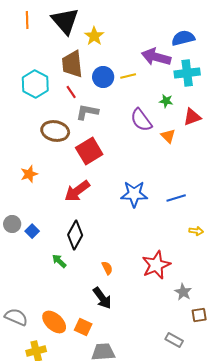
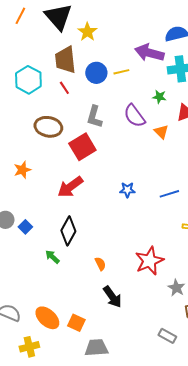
orange line: (27, 20) -> (20, 16), turned 30
gray L-shape: (87, 112) -> (94, 117), moved, turned -85
blue star: (134, 194) -> (127, 190), size x0.6
black arrow: (102, 298) -> (112, 297), moved

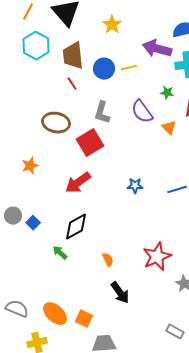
yellow star: (87, 32) -> (112, 25), moved
cyan hexagon: (28, 80) -> (36, 46), moved
black diamond: (68, 231) -> (76, 227), turned 32

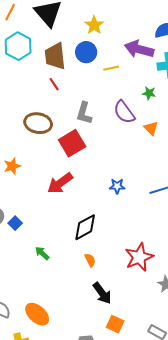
blue circle: (104, 69) -> (86, 52), moved
black diamond: (76, 227) -> (85, 227), moved
orange square: (84, 319) -> (115, 324), moved

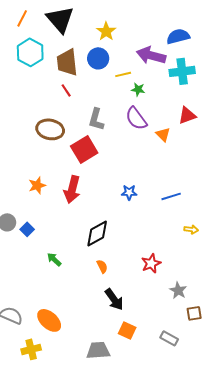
green star: (149, 93) -> (138, 89), moved
orange star: (12, 166) -> (37, 185), moved
red arrow: (60, 183) -> (72, 189), turned -40
red star: (139, 257) -> (151, 263), size x0.7

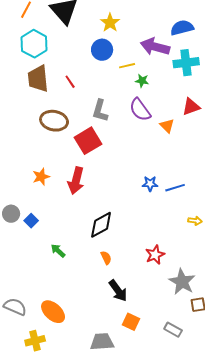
brown trapezoid: (67, 62) -> (38, 79), moved
blue star: (129, 192) -> (150, 184), moved
gray star: (178, 290) -> (182, 282), size x1.5

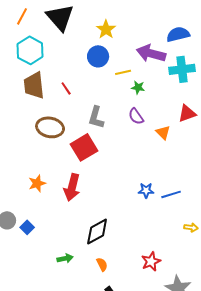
purple semicircle: (140, 110) -> (136, 116), size x0.7
green arrow: (58, 251) -> (65, 258), moved, turned 126

